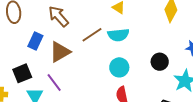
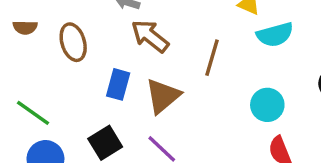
brown line: (92, 35) -> (212, 58), turned -30
cyan semicircle: (118, 35) -> (275, 35), moved

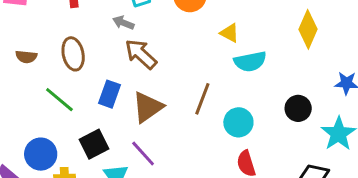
brown semicircle: (25, 27) -> (26, 57), moved
brown line: (212, 58) -> (202, 99), moved
green line: (33, 113) -> (59, 100), moved

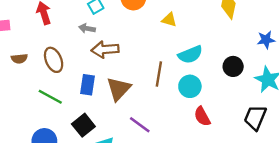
brown arrow: (141, 54) -> (105, 49), turned -36
brown semicircle: (26, 57) -> (19, 59), moved
cyan semicircle: (250, 61) -> (190, 55), moved
purple line: (143, 153) -> (140, 125), moved

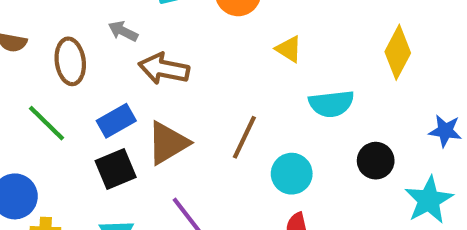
gray arrow: (87, 28) -> (123, 31), moved
cyan semicircle: (190, 55) -> (331, 104), moved
blue rectangle: (87, 85) -> (116, 121), turned 36
black square: (83, 125) -> (116, 169), moved

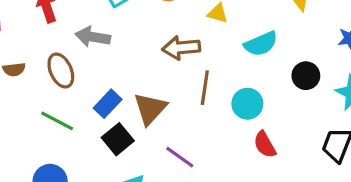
gray arrow: (123, 31) -> (93, 37), size x1.5
brown arrow: (164, 69) -> (181, 48), moved

